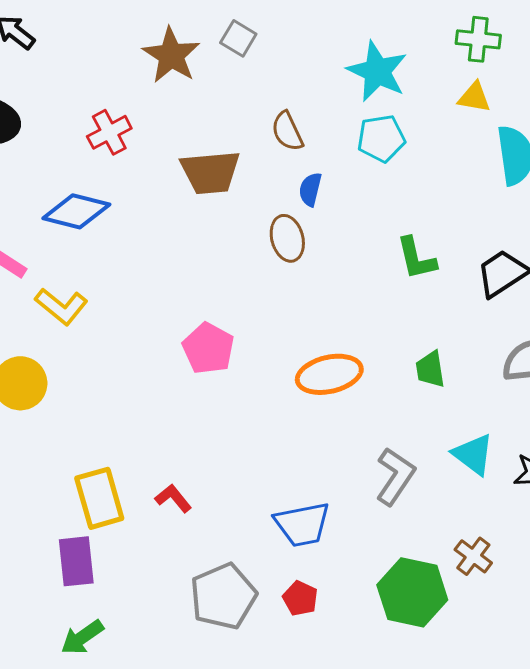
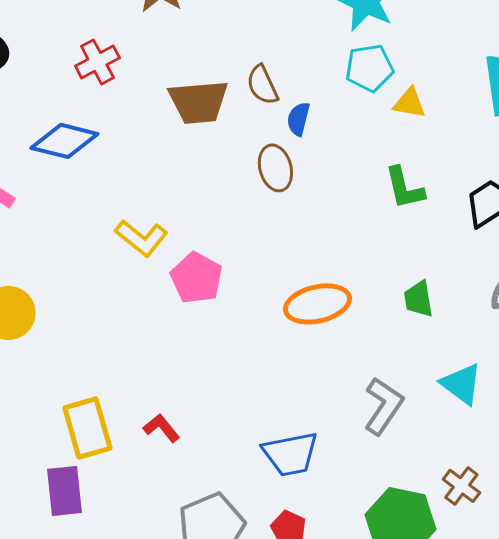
yellow triangle: (474, 97) -> (409, 103), moved
brown semicircle: (287, 131) -> (262, 85), moved
yellow L-shape: (61, 306) -> (141, 238), moved

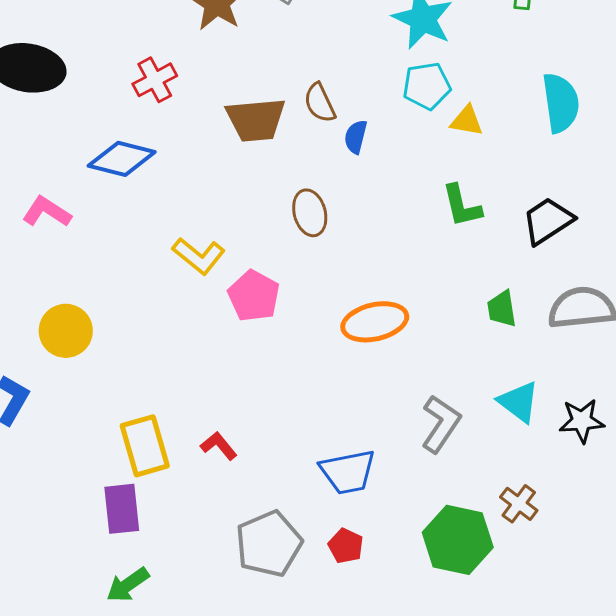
brown ellipse: (275, 168) -> (310, 213), moved
green trapezoid: (418, 299) -> (502, 309), moved

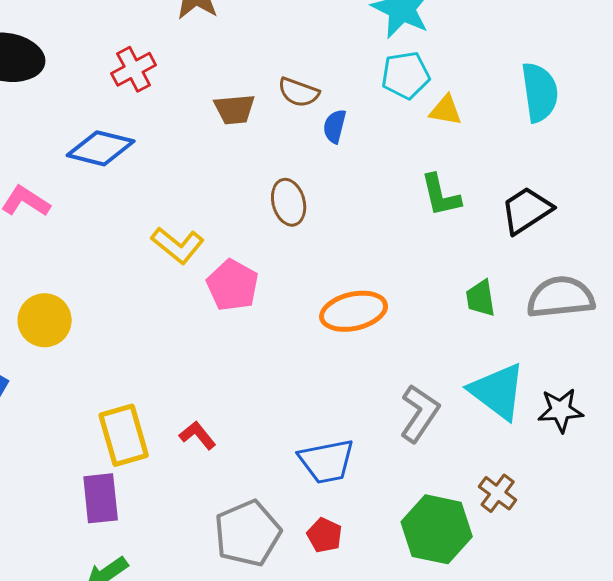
brown semicircle: (320, 103) -> (299, 92), turned -45
brown trapezoid: (256, 120) -> (235, 109), size x0.7
cyan triangle: (519, 402) -> (498, 391), size x1.4

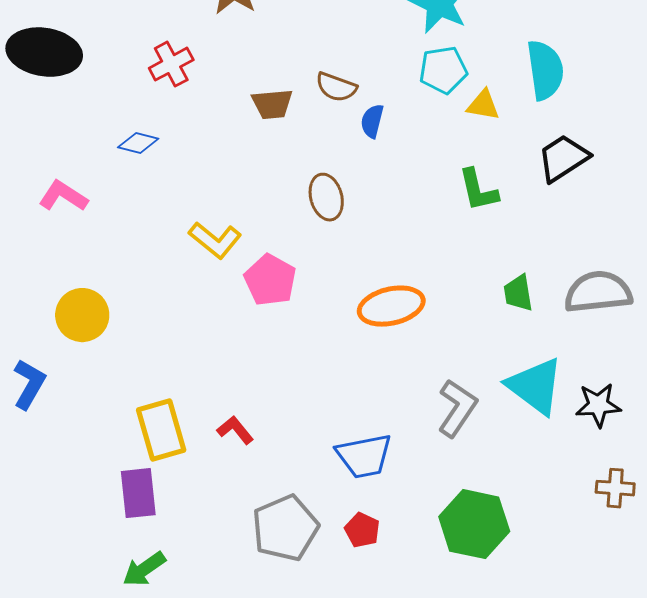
cyan semicircle: (540, 92) -> (545, 70), moved
blue diamond: (101, 148) -> (138, 143), size x0.6
black trapezoid: (527, 210) -> (563, 158), moved
brown cross: (498, 493) -> (615, 488), moved, turned -33

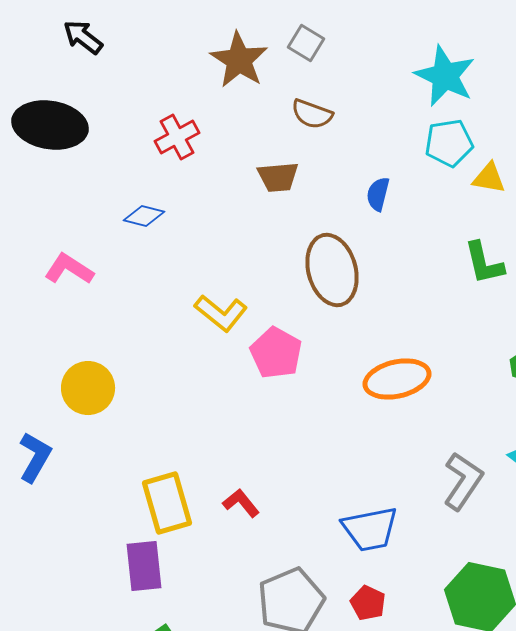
brown semicircle: (336, 87) -> (312, 114), moved
brown ellipse: (326, 197) -> (332, 270), size x1.5

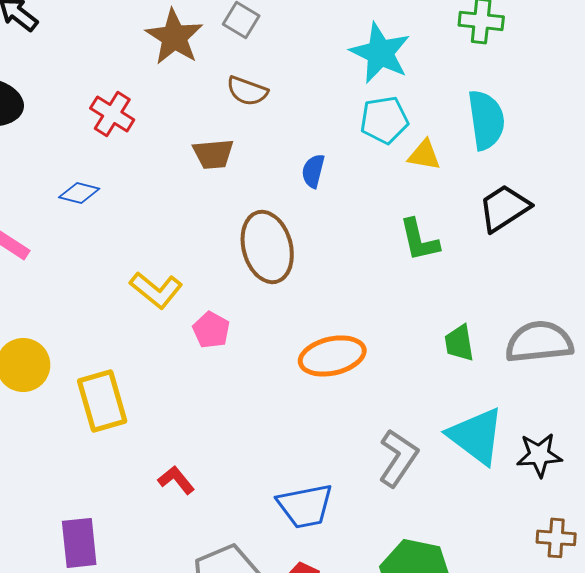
red cross: (177, 137) -> (112, 114), turned -30
pink pentagon: (276, 353) -> (211, 330), size x0.7
yellow rectangle: (167, 503) -> (102, 401), moved

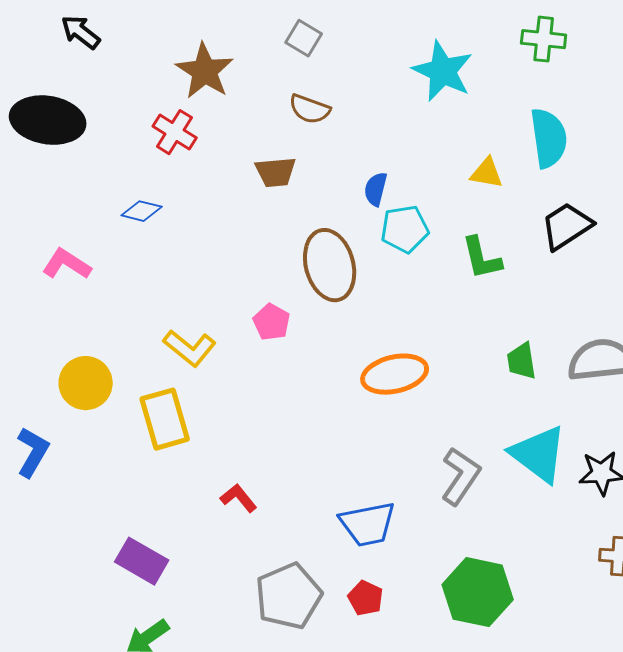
brown star: (174, 37) -> (205, 71), moved
cyan pentagon: (384, 120) -> (405, 229), moved
yellow L-shape: (156, 290) -> (190, 348), moved
pink pentagon: (211, 330) -> (272, 322), moved
purple rectangle: (79, 543) -> (142, 561), turned -54

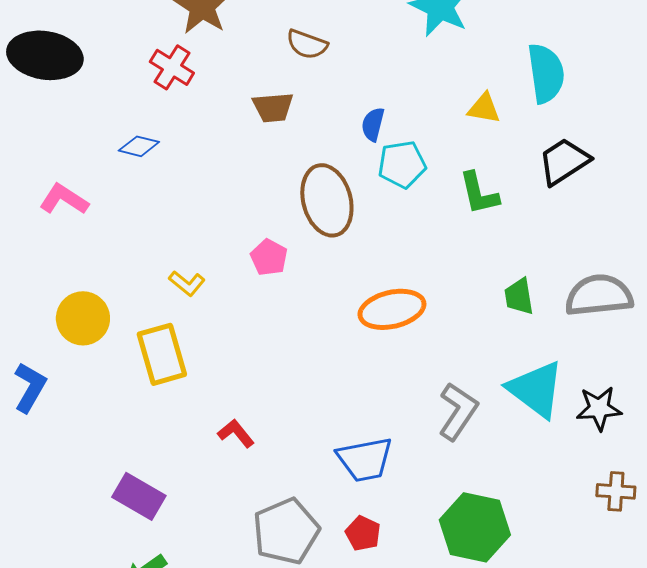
yellow L-shape: (190, 348) -> (187, 283), size x0.7

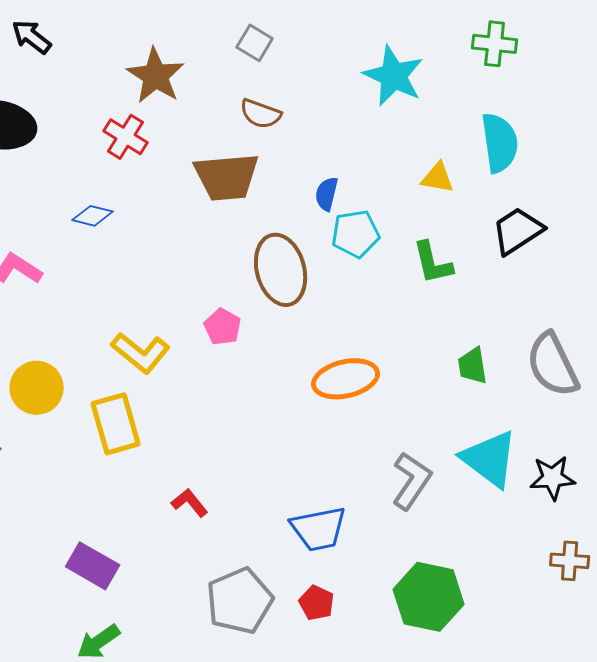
brown trapezoid: (273, 107) -> (227, 177), size x1.6
yellow L-shape: (187, 283) -> (141, 353), size x1.6
gray semicircle: (599, 295) -> (553, 365), turned -110

